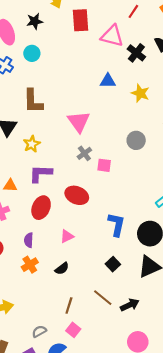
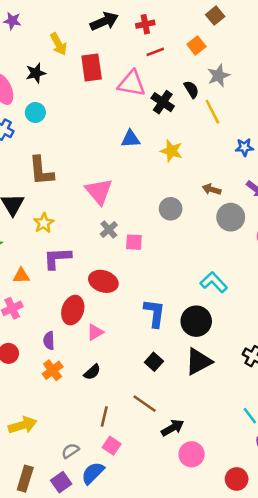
red line: (133, 11) -> (155, 52), turned 40
red ellipse: (41, 208) -> (73, 310), moved
black arrow: (130, 305) -> (173, 428), moved

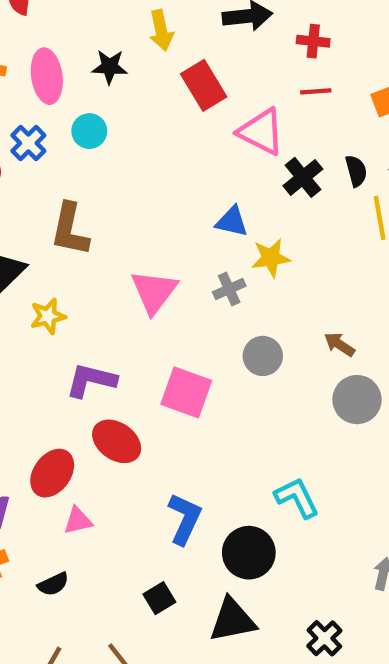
red rectangle: (92, 68) -> (204, 85), turned -40
yellow star: (171, 151) -> (271, 258), moved, turned 30
gray cross: (109, 229) -> (229, 289), moved
pink square: (134, 242) -> (186, 392), size x1.6
purple L-shape: (57, 258) -> (91, 380), moved

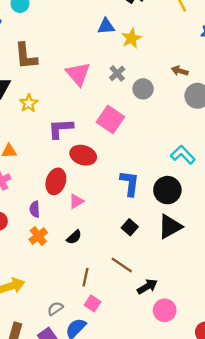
gray cross: (229, 289) -> (117, 73), moved
pink square: (186, 392) -> (110, 119), turned 32

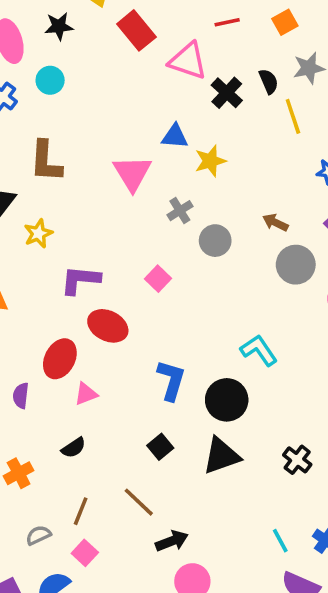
pink triangle: (78, 74) -> (132, 173), moved
pink square: (110, 119) -> (158, 279), size x0.6
orange cross: (38, 236) -> (19, 473), moved
gray semicircle: (55, 308) -> (38, 535), moved

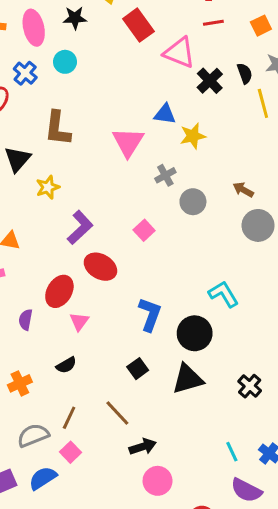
purple L-shape: (80, 280) -> (80, 227), turned 128
pink triangle: (86, 394) -> (79, 321), turned -36
gray semicircle: (38, 535) -> (33, 435), size x1.5

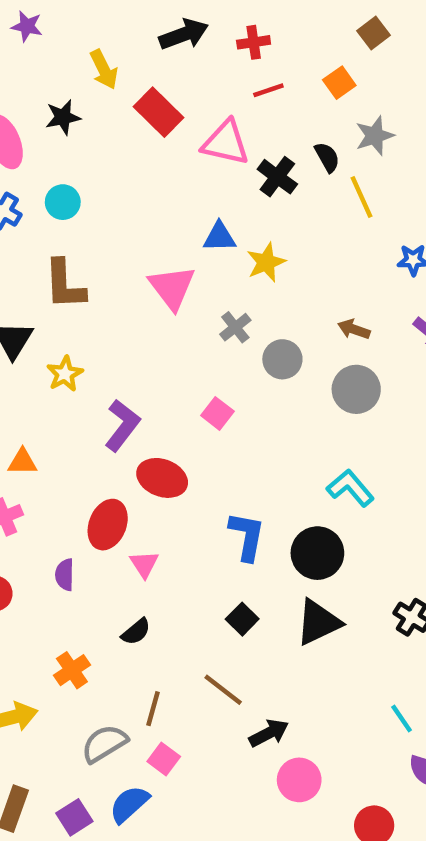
cyan circle: (65, 62) -> (63, 202), moved
gray circle: (258, 225) -> (356, 389), moved

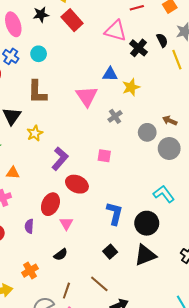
red rectangle: (159, 112) -> (72, 20), moved
gray circle: (282, 359) -> (147, 132), moved
pink square: (217, 413) -> (104, 156), turned -32

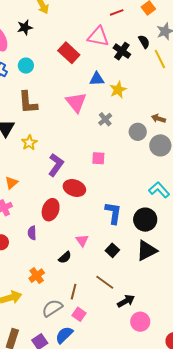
red rectangle: (72, 20) -> (69, 53), moved
orange triangle: (13, 173) -> (11, 183), turned -40
pink triangle: (66, 224) -> (82, 240), moved

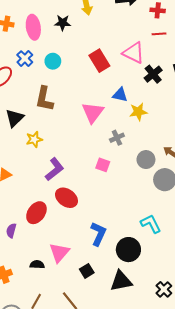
pink square: (98, 158) -> (103, 165), moved
pink triangle: (82, 240) -> (59, 253), size x1.5
black semicircle: (65, 257) -> (37, 265), turned -152

